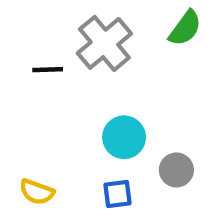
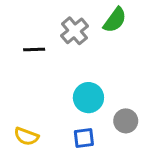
green semicircle: (185, 28) -> (115, 20), moved
gray cross: (104, 43) -> (75, 31), size x0.7

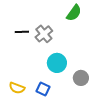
gray cross: (75, 31) -> (44, 34), moved
blue square: (84, 138) -> (43, 89), moved, turned 32

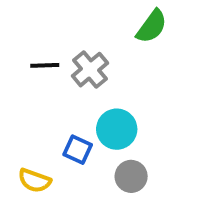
gray circle: (81, 78) -> (131, 176), moved
blue square: (43, 89) -> (78, 150), moved

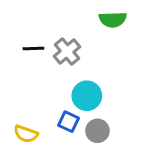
green semicircle: (152, 26) -> (113, 20), turned 52
blue square: (78, 150) -> (69, 122), moved

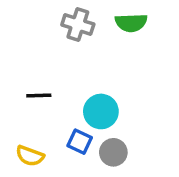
black line: (33, 48) -> (39, 96), moved
gray cross: (67, 52) -> (78, 24), moved, turned -32

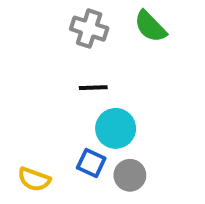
green semicircle: (131, 23) -> (150, 26), turned 48
black line: (39, 96) -> (93, 88), moved

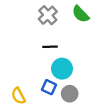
gray cross: (89, 29) -> (48, 15), turned 30
yellow semicircle: (34, 179) -> (18, 96), turned 42

